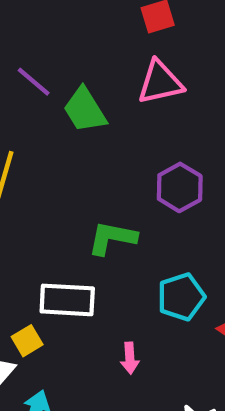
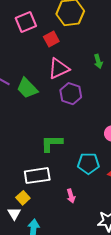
purple hexagon: (180, 187) -> (71, 94), moved
cyan pentagon: (181, 297) -> (88, 163), turned 30

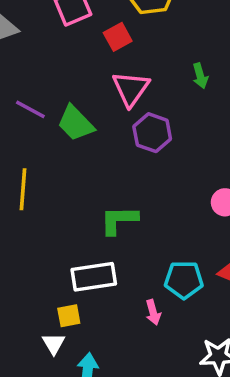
pink triangle: (59, 69) -> (131, 89), turned -30
cyan pentagon: (88, 163) -> (184, 280), moved
yellow square: (23, 198) -> (69, 316), turned 32

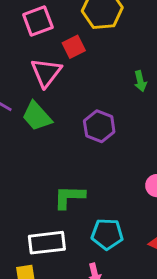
pink triangle: (131, 89) -> (46, 73), moved
cyan pentagon: (184, 280) -> (107, 234), moved

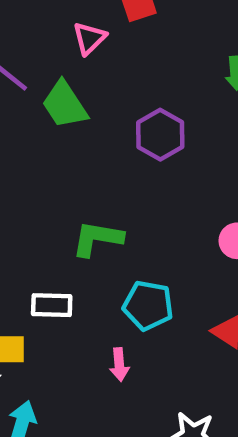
pink triangle: (46, 73) -> (89, 38), size x0.7
white rectangle: (47, 243) -> (52, 305), size x0.7

